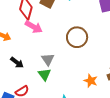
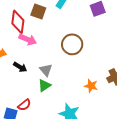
black arrow: (17, 63) -> (20, 67), moved
green triangle: (44, 75) -> (44, 85), turned 40

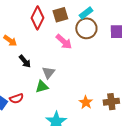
brown square: (38, 11) -> (60, 15), turned 35
pink arrow: (28, 40) -> (64, 42), moved
brown circle: (72, 44) -> (86, 28), moved

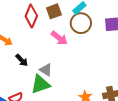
gray triangle: (48, 73) -> (46, 70), turned -32
green triangle: (42, 87) -> (40, 84), size x1.5

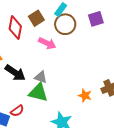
black arrow: (22, 60) -> (15, 73), size x1.5
green triangle: (40, 84) -> (38, 92), turned 45

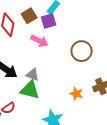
purple square: (96, 19) -> (49, 21), moved
brown circle: (65, 24) -> (82, 51), moved

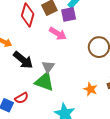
gray triangle: (32, 75) -> (48, 67), turned 40

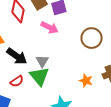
green triangle: (44, 82) -> (39, 76), turned 35
red semicircle: (22, 98) -> (17, 81), moved

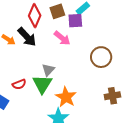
black arrow: (17, 56) -> (27, 37), moved
orange star: (86, 81) -> (66, 97), moved, size x1.5

